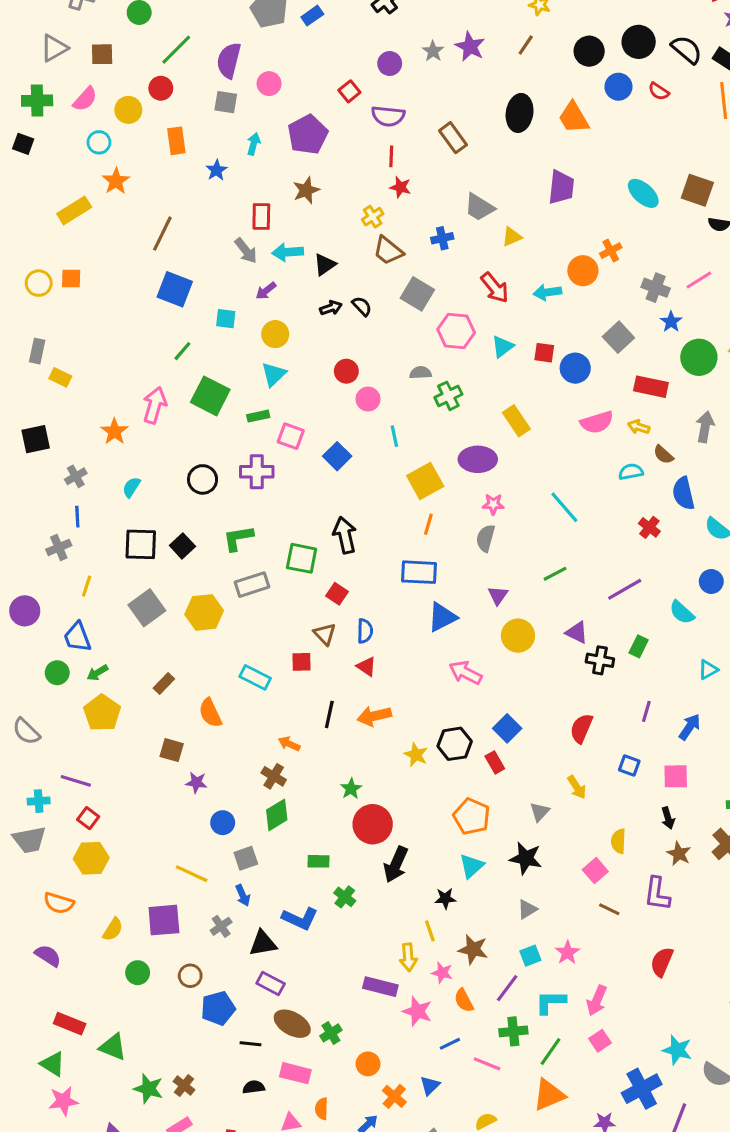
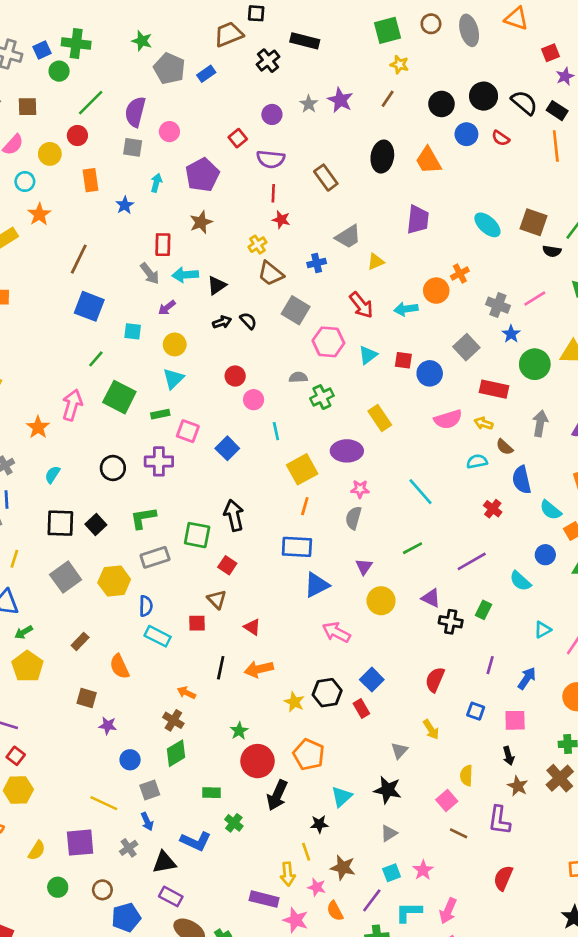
gray trapezoid: (479, 207) -> (348, 237), turned -64
blue semicircle: (365, 631) -> (146, 606), moved
orange pentagon: (472, 816) -> (309, 754), moved

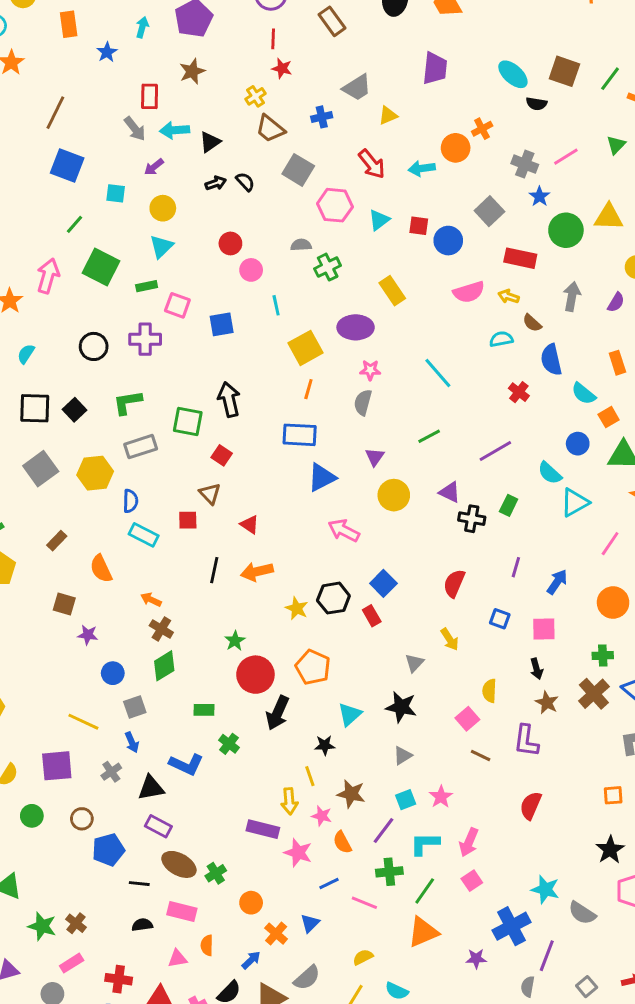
black semicircle: (552, 251) -> (537, 104), moved
blue square: (227, 448) -> (222, 324), turned 35
cyan triangle: (543, 630) -> (575, 502), moved, size x1.5
orange arrow: (187, 693) -> (151, 600), moved

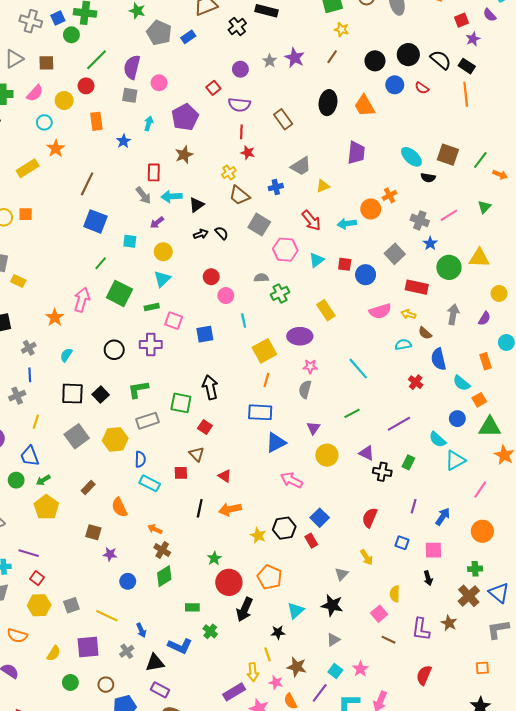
brown star: (547, 703) -> (449, 623), moved
gray square: (135, 707) -> (71, 605), moved
cyan square: (406, 800) -> (335, 671), turned -32
purple rectangle: (263, 829) -> (234, 692), turned -45

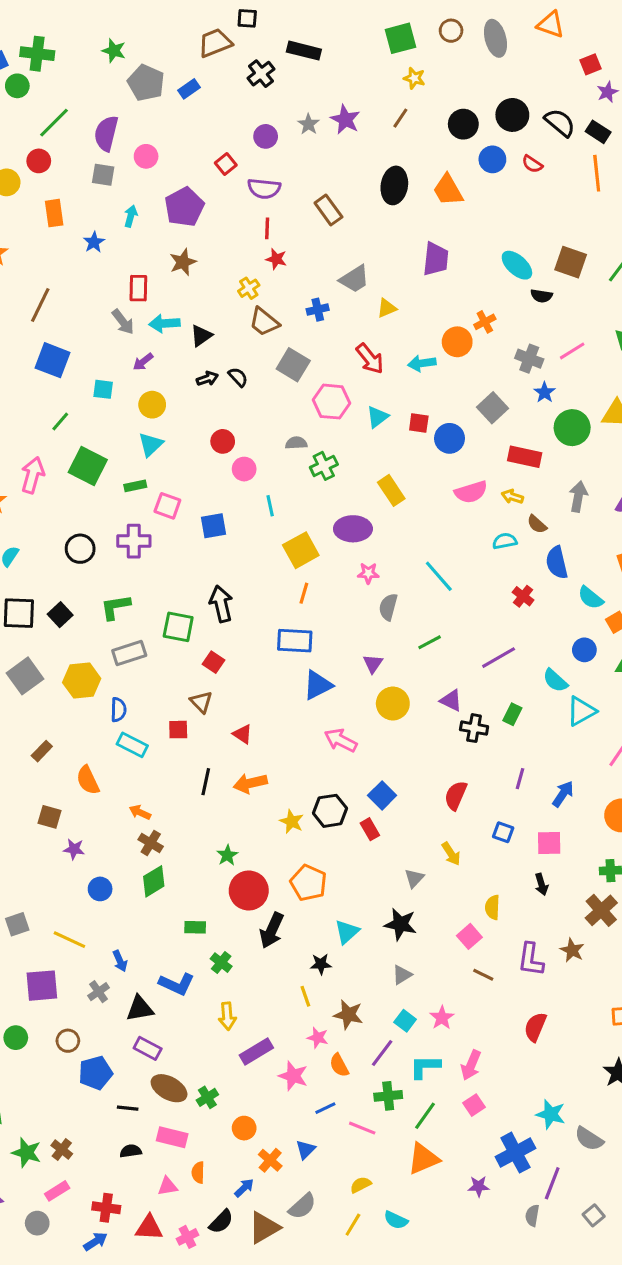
gray semicircle: (305, 389) -> (388, 607), moved
yellow arrow: (253, 672) -> (227, 1016), moved

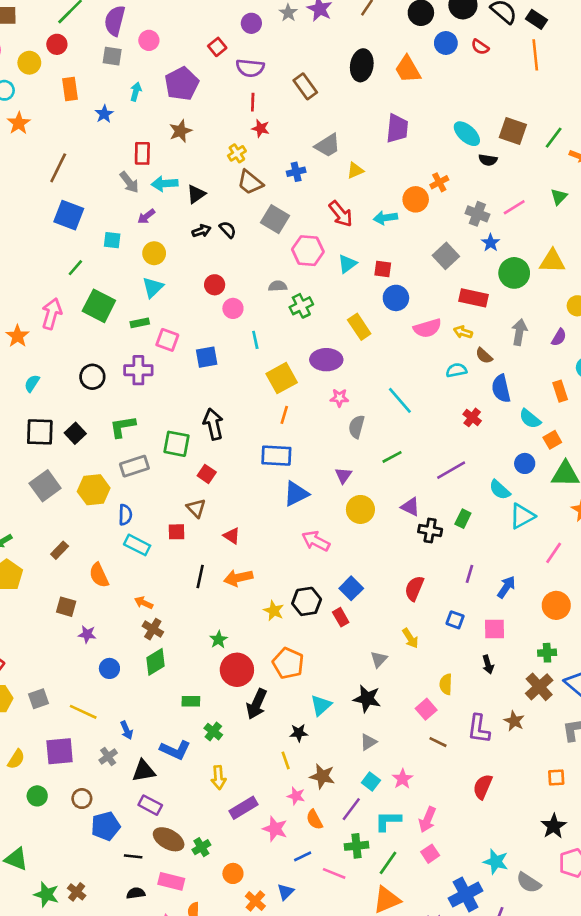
blue circle: (450, 438) -> (396, 298), moved

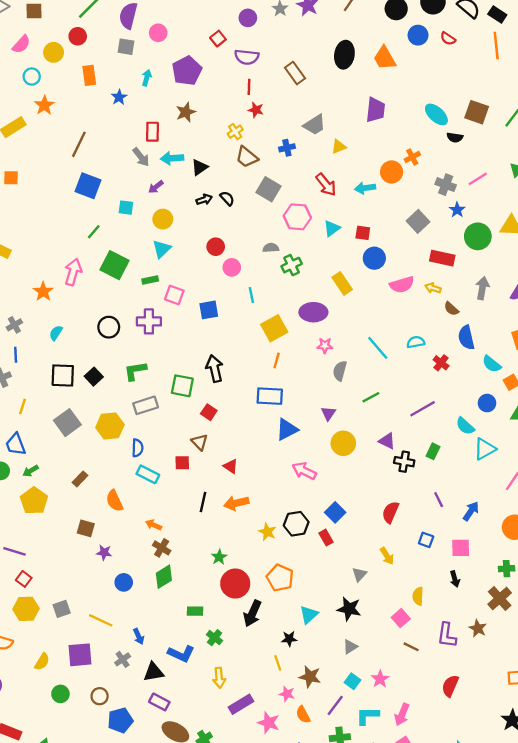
cyan semicircle: (456, 370) -> (416, 342), moved
purple line: (470, 574) -> (439, 500), turned -42

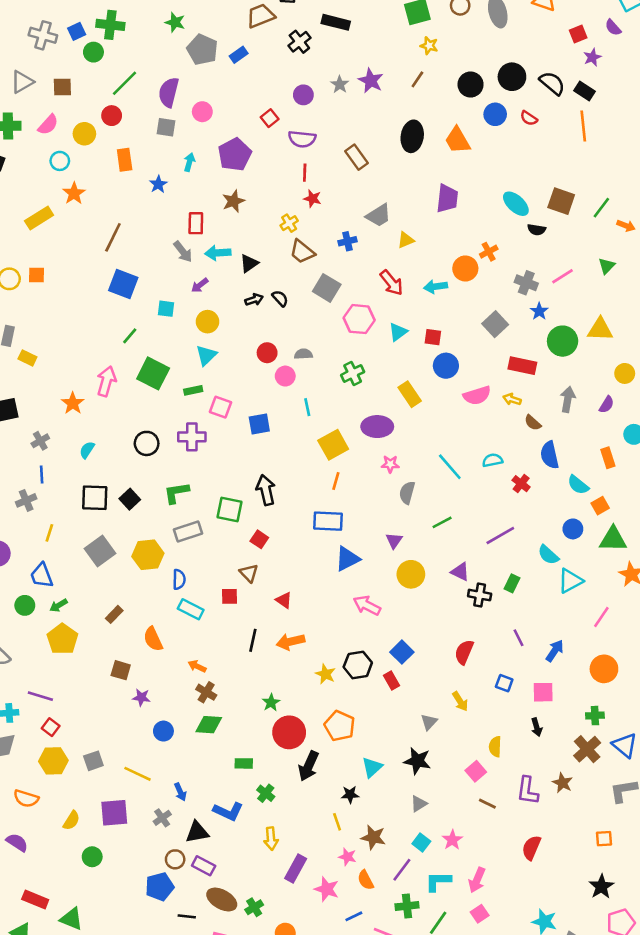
gray semicircle: (271, 248) -> (303, 354), moved
green diamond: (164, 577) -> (209, 725), turned 35
brown circle: (100, 696) -> (175, 859), moved
purple rectangle: (241, 704) -> (296, 868), turned -30

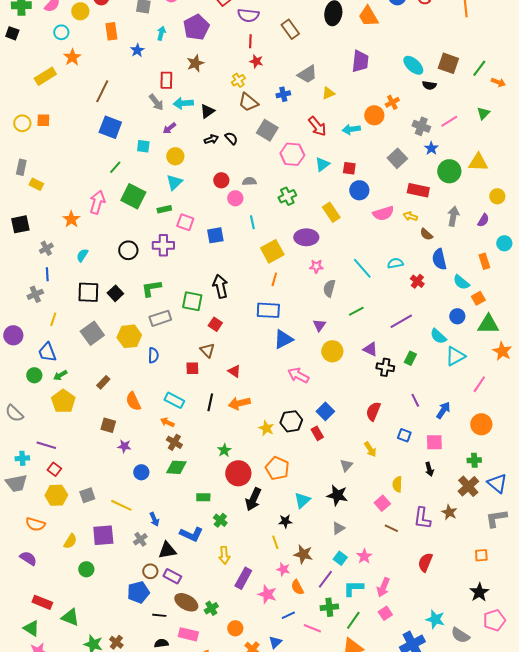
cyan rectangle: (191, 609) -> (174, 400), moved

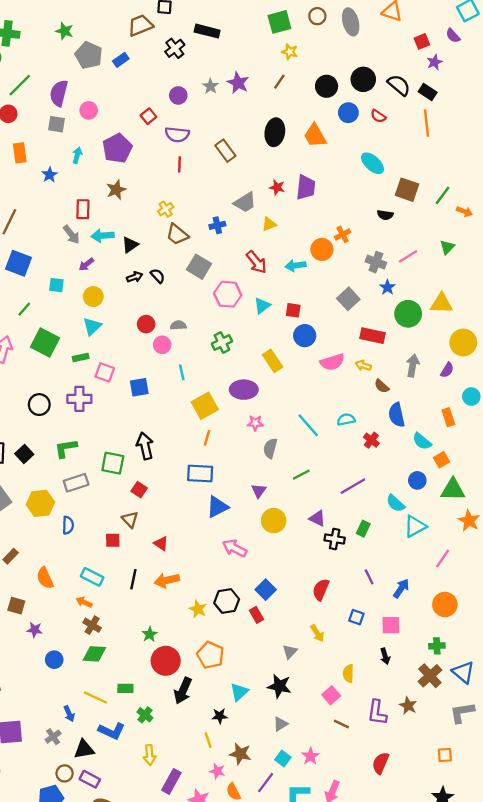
red star: (256, 61) -> (277, 187), moved
cyan ellipse: (413, 65) -> (372, 163), moved
yellow circle: (497, 196) -> (463, 342), size x1.5
yellow line: (121, 505) -> (96, 698), moved

